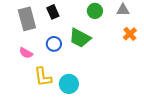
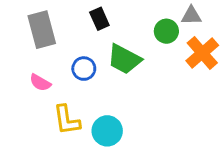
green circle: (95, 11) -> (166, 31), moved
black rectangle: (53, 12) -> (99, 19), moved
orange cross: (130, 34) -> (202, 53), size x1.5

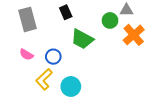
blue circle: (84, 69) -> (53, 57), moved
yellow L-shape: (67, 120) -> (44, 79), turned 55

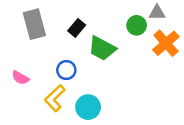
black rectangle: (66, 12) -> (77, 28), moved, turned 64
pink semicircle: (26, 55) -> (20, 78), moved

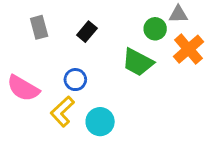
gray rectangle: (34, 24) -> (39, 27), size x0.7
green trapezoid: (102, 48) -> (138, 62), moved
pink semicircle: (20, 78) -> (23, 88), size x1.6

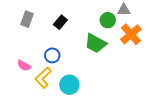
gray rectangle: (39, 27) -> (27, 19), turned 35
pink semicircle: (23, 88) -> (24, 66), moved, size x0.6

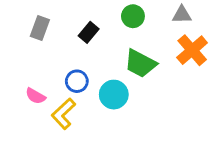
green circle: (108, 20) -> (133, 16), moved
cyan circle: (69, 85) -> (114, 95), moved

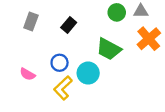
green circle: (133, 16) -> (117, 12), moved
yellow L-shape: (64, 114) -> (63, 88), moved

